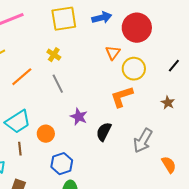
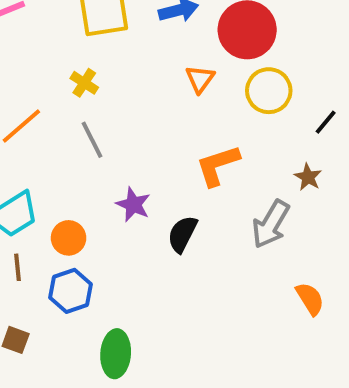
black line: (174, 66) -> (326, 122), moved
yellow circle: (134, 69) -> (269, 91), moved
gray arrow: (143, 141) -> (271, 224), moved
blue hexagon: (62, 164) -> (70, 291), moved

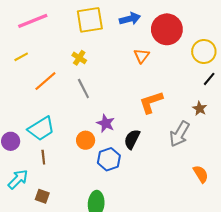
yellow circle: (269, 91) -> (204, 52), moved
orange circle: (69, 238) -> (86, 140), moved
blue hexagon: (70, 291) -> (109, 159), moved

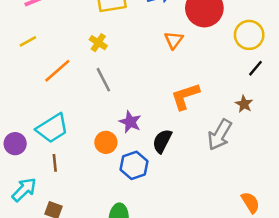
orange semicircle: (201, 174) -> (250, 202), moved

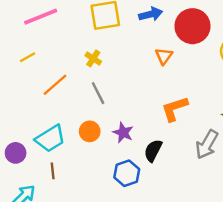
orange circle: (106, 142) -> (90, 131), moved

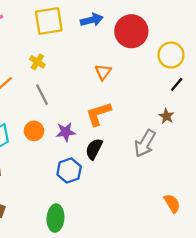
orange triangle: (164, 56) -> (103, 72), moved
orange L-shape: (175, 109) -> (99, 114), moved
purple star: (123, 133) -> (66, 132), turned -30

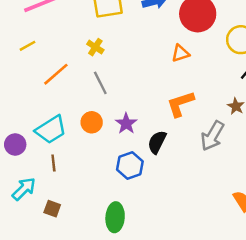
orange triangle: (103, 72) -> (180, 53), moved, turned 36
orange L-shape: (99, 114) -> (180, 104), moved
purple star: (66, 132) -> (126, 124), turned -30

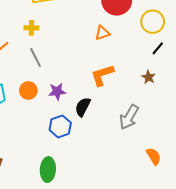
yellow cross: (95, 47) -> (31, 28), turned -32
purple star: (126, 124) -> (57, 92), turned 30
gray arrow: (212, 136) -> (129, 117), moved

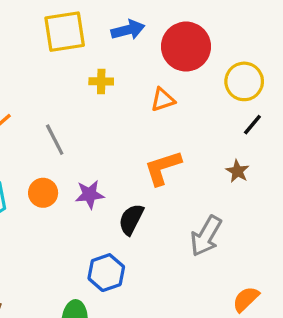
yellow cross: (31, 28) -> (101, 81), moved
blue hexagon: (60, 126) -> (106, 273), moved
orange semicircle: (154, 156) -> (246, 299), turned -102

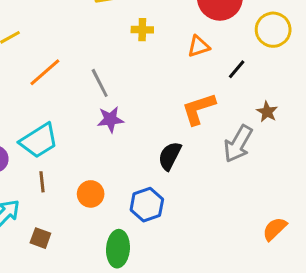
black line: (252, 125) -> (237, 69), moved
orange circle: (43, 193) -> (91, 194), moved
purple star: (90, 194) -> (110, 119), moved
gray arrow: (206, 236) -> (238, 144), moved

